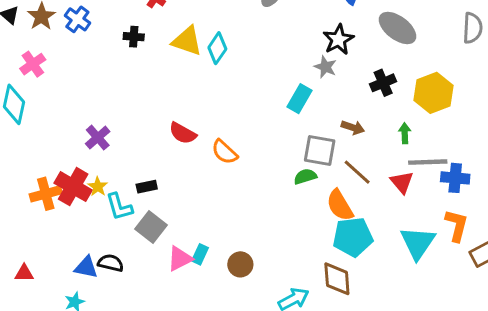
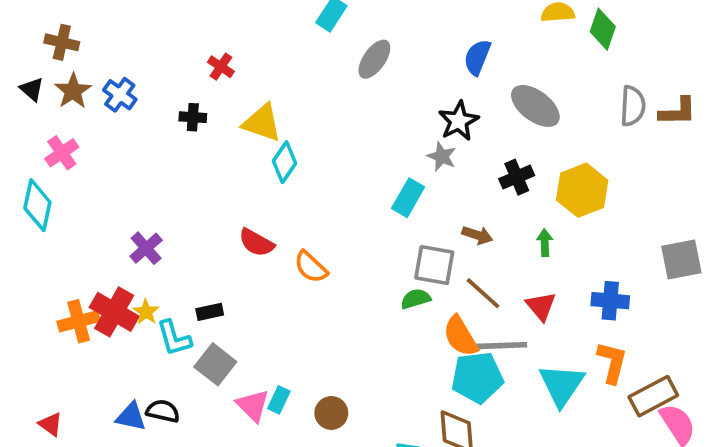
cyan diamond: (217, 48) -> (285, 162), moved
gray line: (428, 162) -> (502, 346), moved
pink triangle: (180, 259) -> (253, 405), turned -48
red triangle: (24, 273) -> (51, 424), turned 36

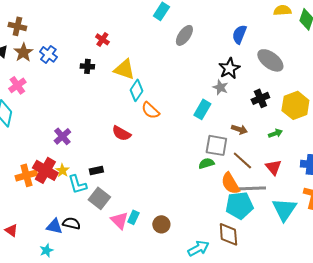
green arrow: (545, 243) -> (275, 133), turned 72
orange semicircle: (311, 267) -> (150, 110), moved

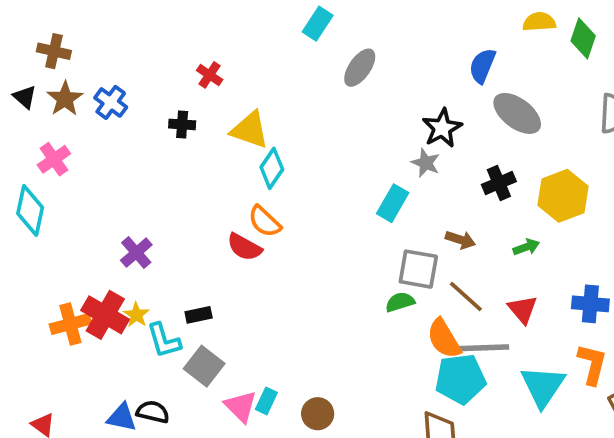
blue semicircle: (239, 34) -> (482, 66), moved
orange semicircle: (150, 110) -> (265, 221), moved

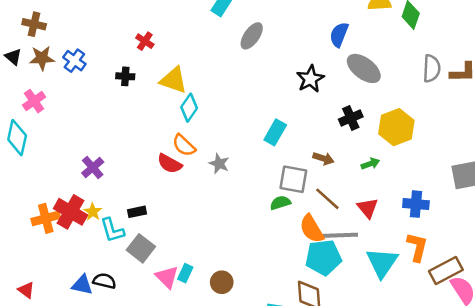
brown star: (65, 99) -> (42, 58), turned 30
gray star: (426, 163) -> (219, 164), moved

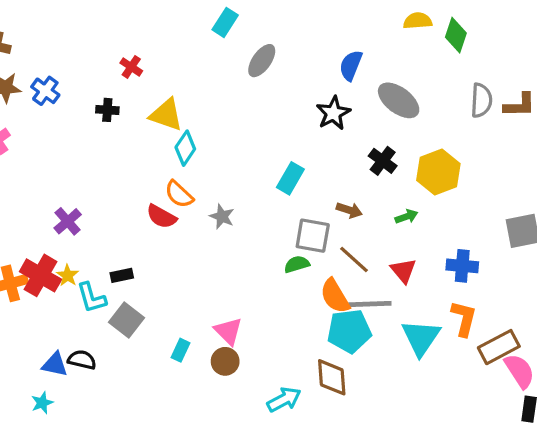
blue semicircle: (339, 35) -> (351, 65), moved
black cross: (351, 118) -> (383, 161), turned -30
pink triangle: (167, 277) -> (228, 331), moved

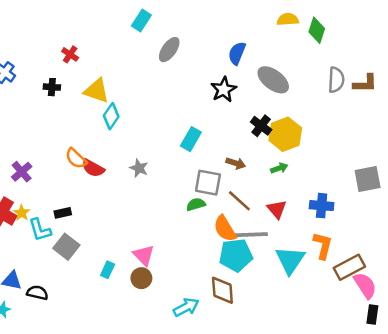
yellow hexagon: (438, 172) -> (285, 134), moved
orange semicircle: (179, 194) -> (76, 158), moved
black semicircle: (82, 360) -> (37, 293), moved

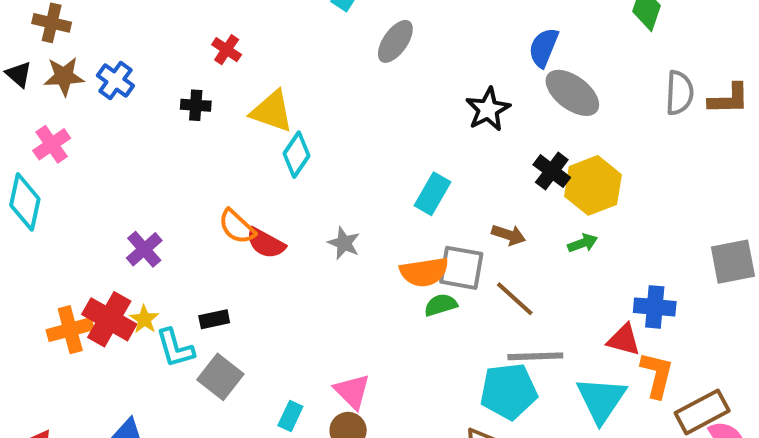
blue semicircle: (237, 53) -> (544, 48), moved
red triangle: (277, 209) -> (624, 340), moved, turned -35
orange semicircle: (225, 229) -> (424, 272), moved, turned -68

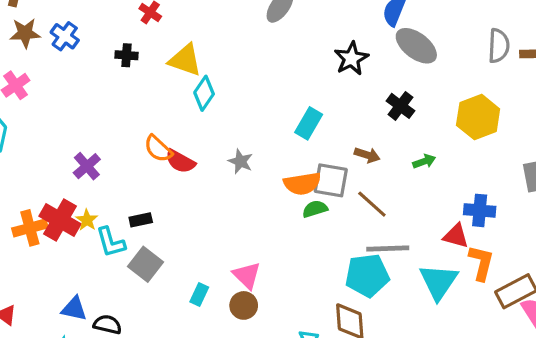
yellow hexagon: (593, 185) -> (478, 117), moved

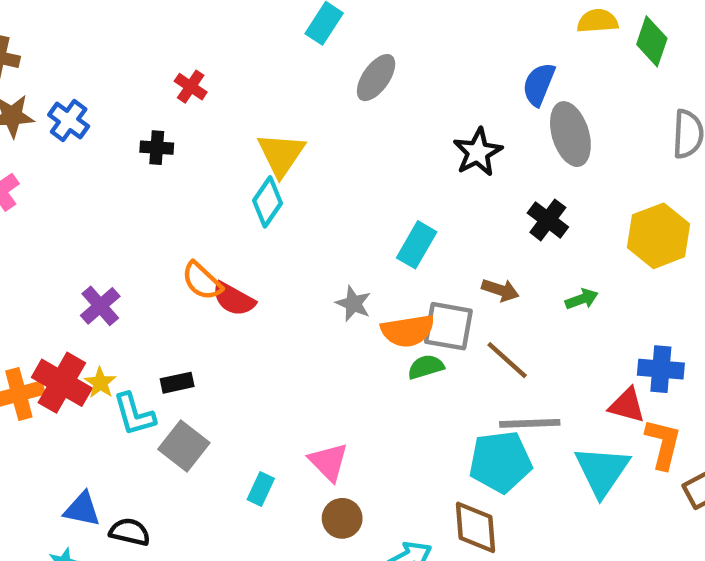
gray ellipse: (416, 46) -> (570, 134), turned 36
yellow triangle: (185, 60) -> (281, 154), moved, turned 45
gray star: (240, 161) -> (353, 304), moved
brown circle: (244, 305) -> (342, 518), moved

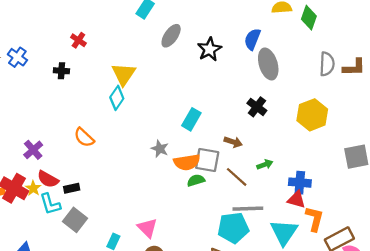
black star: (478, 152) -> (209, 49), moved
red semicircle: (234, 299) -> (48, 179), moved
green arrow: (582, 299) -> (265, 165), moved
blue cross: (661, 369) -> (300, 183), moved

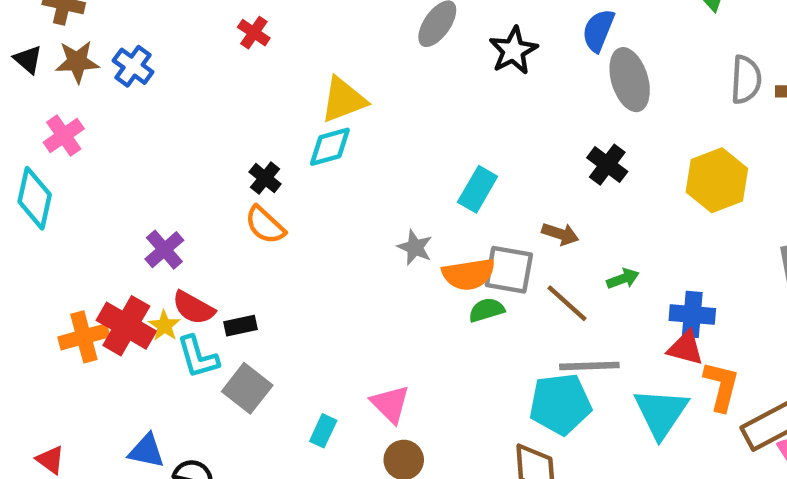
black cross: (61, 71) -> (265, 178), moved, turned 35
yellow triangle: (124, 74) -> (343, 100), turned 35
cyan diamond: (117, 98) -> (330, 147), turned 40

